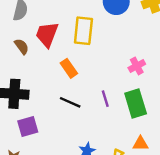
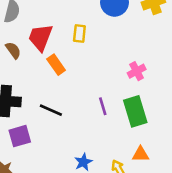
yellow rectangle: (83, 31) -> (79, 33), size x0.6
orange rectangle: (69, 68) -> (56, 65), moved
black line: (70, 102) -> (51, 110), moved

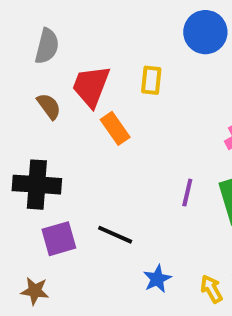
purple line: (103, 106) -> (187, 193), turned 30
black line: (51, 110) -> (115, 235), moved

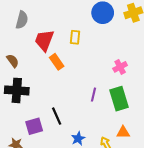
brown semicircle: (49, 106) -> (13, 61), moved
black line: (115, 235) -> (57, 116), turned 42
purple square: (59, 239) -> (34, 126), moved

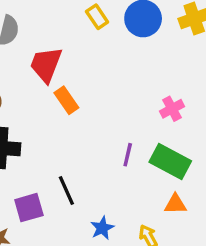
yellow rectangle: (75, 37) -> (97, 17), moved, turned -40
green rectangle: (119, 99) -> (170, 162), turned -45
orange triangle: (123, 132) -> (175, 204), moved

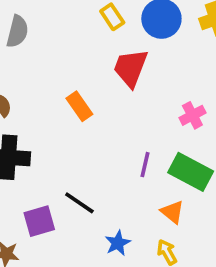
red trapezoid: (46, 64) -> (130, 68), moved
black line: (66, 190) -> (79, 203), turned -32
orange triangle: (175, 204) -> (172, 212), moved, turned 40

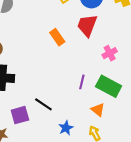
red trapezoid: (130, 68) -> (87, 25), moved
orange rectangle: (79, 106) -> (57, 37), moved

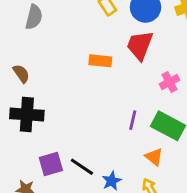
orange rectangle: (57, 37) -> (100, 61), turned -49
black line: (43, 104) -> (82, 167), moved

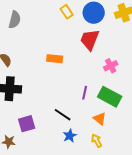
orange rectangle: (100, 61) -> (55, 59), moved
black line: (82, 167) -> (63, 115), moved

